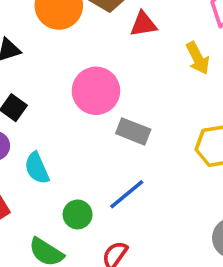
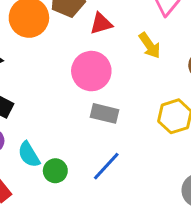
pink circle: (96, 91) -> (91, 71), moved
green circle: (78, 214) -> (55, 171), moved

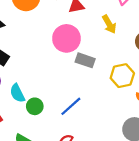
gray rectangle: (105, 113) -> (85, 60), moved

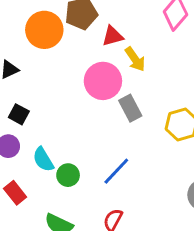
yellow arrow: (109, 24) -> (135, 59), moved
gray rectangle: (85, 60) -> (130, 108), turned 48

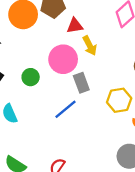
blue line: (116, 171) -> (65, 109), moved
green circle: (68, 175) -> (31, 77), moved

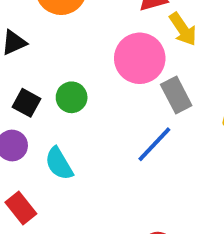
green circle: (31, 77) -> (72, 97), moved

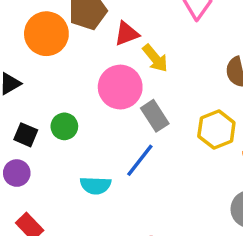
cyan semicircle: (59, 164) -> (96, 185), moved, turned -52

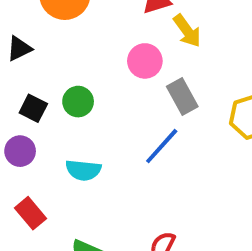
pink circle: (120, 87) -> (145, 61), size x0.7
cyan semicircle: (96, 185) -> (83, 170), moved

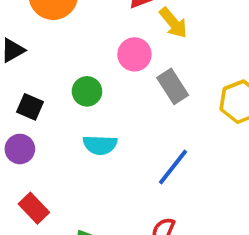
green circle: (78, 102) -> (87, 91), moved
blue line: (162, 146) -> (173, 167), moved
cyan semicircle: (83, 170) -> (100, 145), moved

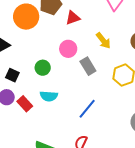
yellow arrow: (173, 23) -> (103, 41), moved
red rectangle: (34, 208) -> (25, 104), moved

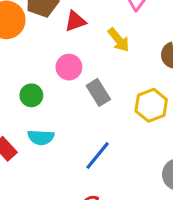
yellow arrow: (103, 41) -> (119, 40), moved

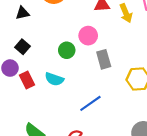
yellow arrow: (119, 40) -> (126, 13), moved
green circle: (31, 95) -> (67, 50), moved

